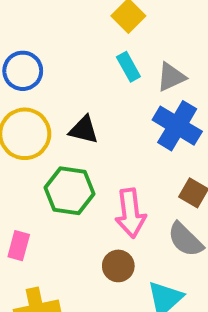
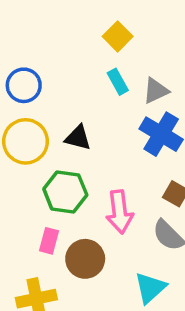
pink rectangle: (19, 246) -> (49, 241), moved
brown circle: (118, 266) -> (85, 259), moved, size x1.4

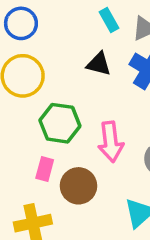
black triangle: (78, 138) -> (99, 64), moved

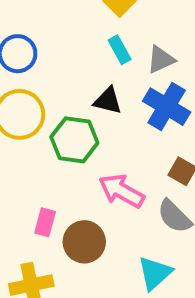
green hexagon: (60, 123) -> (74, 140), moved
pink arrow: (111, 142) -> (121, 191), turned 126

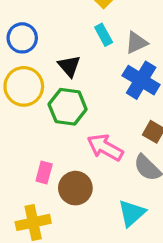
black triangle: (108, 101) -> (69, 66), moved, turned 35

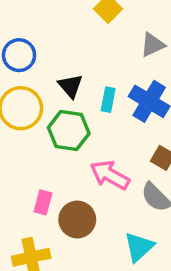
cyan rectangle: (104, 35) -> (108, 100), moved, turned 40
gray triangle: (136, 43) -> (153, 45), moved

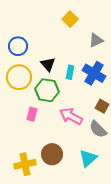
pink rectangle: (43, 202) -> (32, 114), moved
brown circle: (77, 220) -> (52, 154), moved

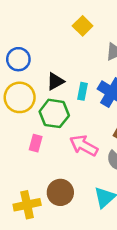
black triangle: (48, 64) -> (55, 81), turned 42

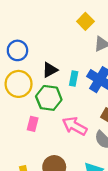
yellow square: (83, 26) -> (85, 21), moved

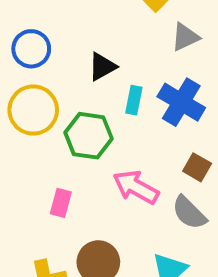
black triangle: (50, 70) -> (102, 67), moved
pink rectangle: (33, 124) -> (61, 203), moved

